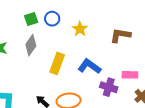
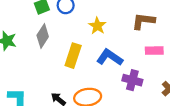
yellow star: (80, 29) -> (97, 26), moved
pink rectangle: (130, 75) -> (154, 51), moved

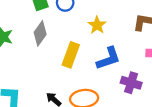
blue L-shape: (110, 57) -> (108, 58), turned 125

